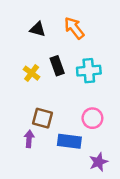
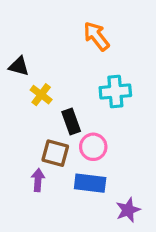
black triangle: (38, 29) -> (19, 66), moved
black rectangle: (57, 66) -> (71, 122), moved
pink circle: (92, 118) -> (93, 147), moved

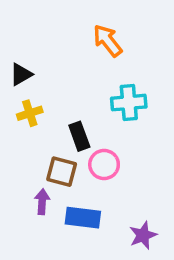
black triangle: (19, 66) -> (21, 74), turned -45
yellow cross: (41, 95) -> (30, 113), moved, turned 35
blue rectangle: (90, 183) -> (83, 218), moved

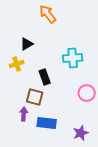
orange arrow: (108, 41) -> (48, 14), moved
black triangle: (21, 74) -> (27, 44), moved
pink circle: (104, 165) -> (87, 93), moved

